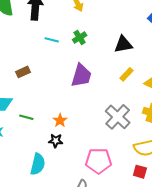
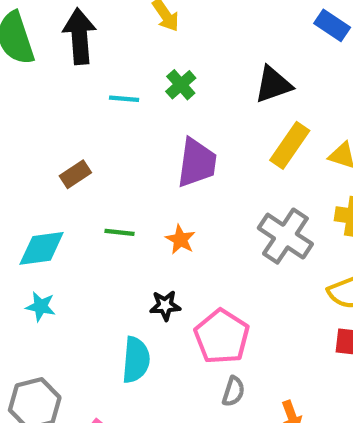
yellow rectangle: (127, 74) -> (290, 145), size x1.5
green line: (26, 117) -> (120, 232), moved
orange star: (60, 120) -> (180, 240), moved
pink pentagon: (99, 161) -> (222, 337), moved, turned -30

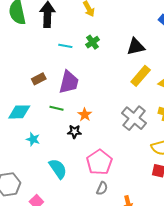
purple trapezoid: (197, 163) -> (69, 82), moved
black star: (165, 305) -> (74, 132), moved
cyan star: (41, 306) -> (33, 139), moved
cyan semicircle: (136, 360) -> (58, 169), turned -45

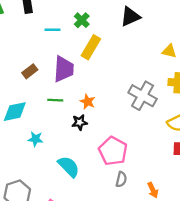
yellow rectangle: (141, 76) -> (91, 47), moved

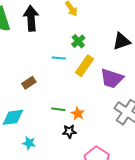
cyan line: (52, 30) -> (59, 58), moved
purple trapezoid: (64, 69) -> (112, 78), moved, turned 100
green line: (55, 100) -> (58, 109), moved

